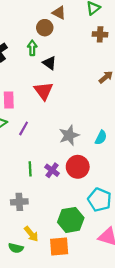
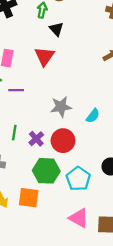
purple line: (24, 128) -> (16, 90), turned 48
green hexagon: (71, 220) -> (46, 171), moved
orange square: (59, 247) -> (29, 198), moved

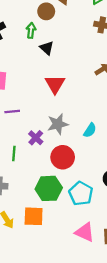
red triangle: (44, 56) -> (55, 84), moved
purple cross: (36, 139) -> (36, 138), moved

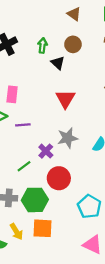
brown circle: (46, 11) -> (73, 44), moved
green line: (14, 153) -> (24, 166), turned 48
red circle: (63, 157) -> (59, 178), moved
green hexagon: (49, 188) -> (35, 200), moved

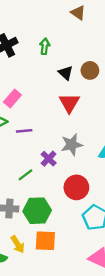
brown circle: (73, 44) -> (90, 70), moved
black triangle: (58, 63) -> (66, 73), moved
pink rectangle: (12, 94) -> (12, 99), turned 35
red circle: (59, 178) -> (76, 187), moved

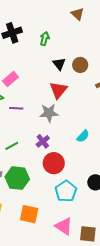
gray star: (72, 145) -> (49, 113), moved
purple cross: (49, 159) -> (43, 141), moved
orange square: (45, 241) -> (29, 214), moved

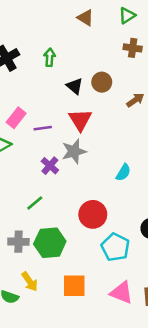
purple line: (16, 108) -> (43, 128), moved
purple cross: (43, 141) -> (50, 166), moved

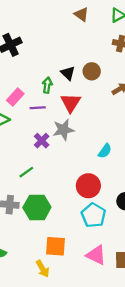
green arrow: (50, 57) -> (47, 85), moved
red circle: (93, 214) -> (88, 186), moved
yellow arrow: (30, 282) -> (43, 269), moved

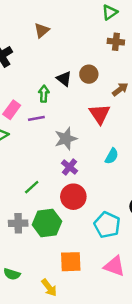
brown triangle: (81, 14) -> (42, 30), moved, turned 49
red triangle: (71, 103) -> (100, 114), moved
purple cross: (42, 141) -> (70, 167), moved
red circle: (88, 186) -> (73, 197), moved
yellow arrow: (43, 269) -> (49, 288), moved

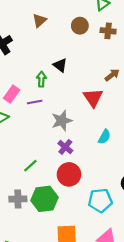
brown circle: (89, 74) -> (80, 26), moved
cyan pentagon: (107, 225) -> (100, 200), turned -30

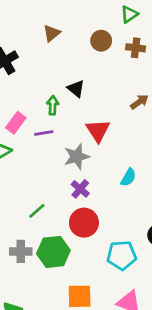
red triangle: (93, 98) -> (98, 131), moved

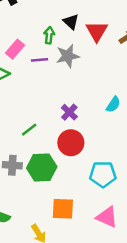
red triangle: (98, 131) -> (97, 31), moved
gray star: (77, 157) -> (68, 56), moved

